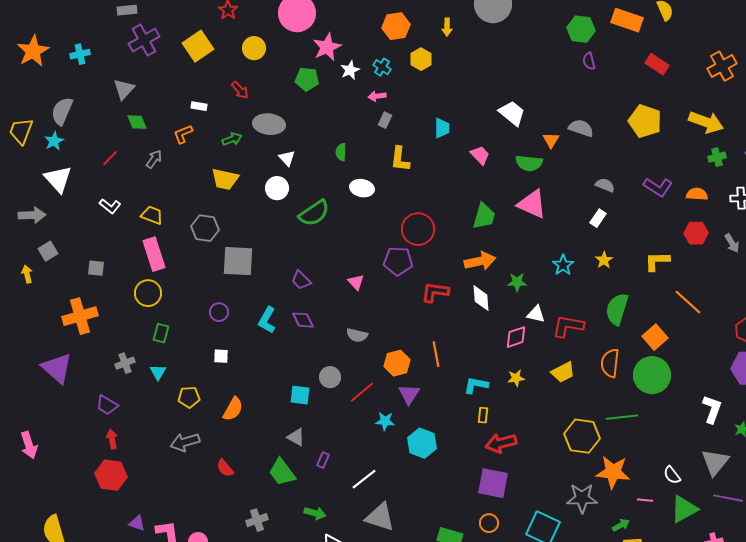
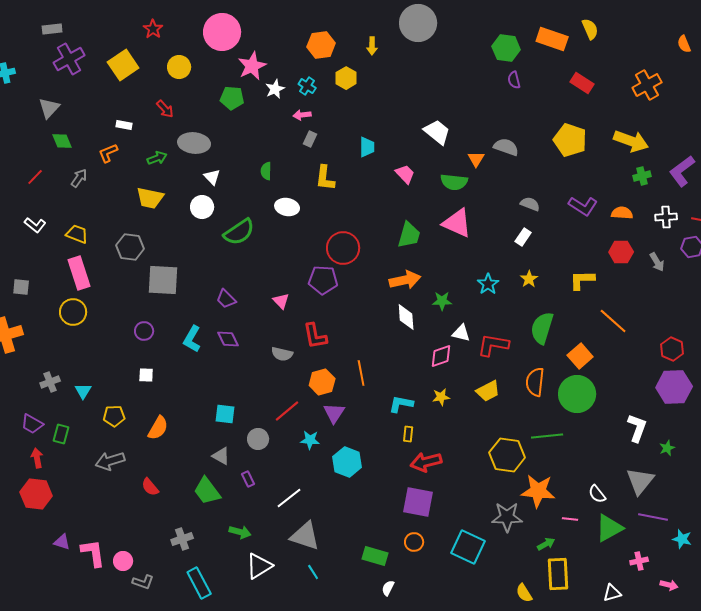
red L-shape: (435, 292) -> (315, 336), moved, turned -108
green rectangle: (161, 333) -> (61, 434), moved
gray circle: (330, 377) -> (258, 439), moved
purple rectangle: (323, 460) -> (248, 479), turned -49

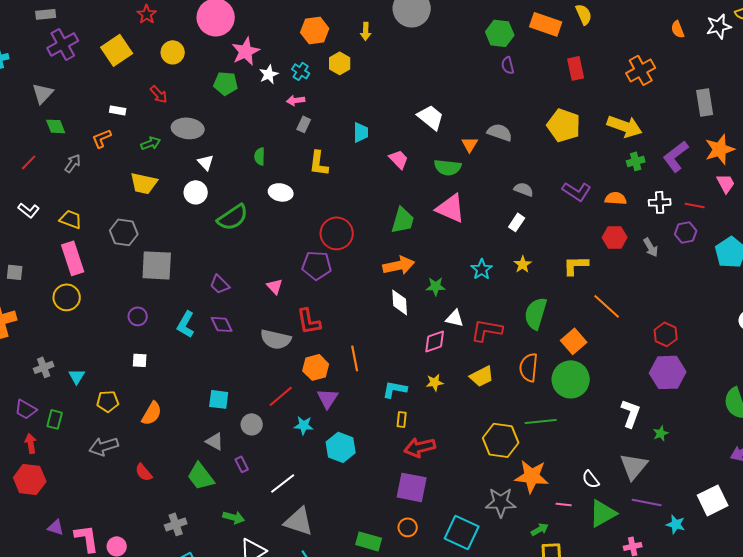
red rectangle: (582, 83) -> (576, 68), turned 45
gray semicircle: (282, 354) -> (276, 339), size x1.4

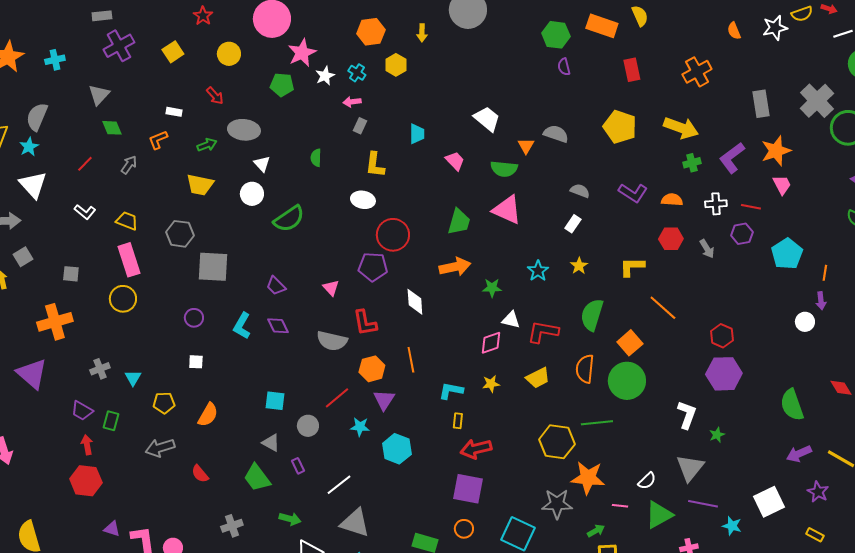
yellow square: (117, 50) -> (173, 52), size x0.7
white ellipse: (281, 192) -> (363, 200), moved
white diamond: (400, 302) -> (415, 302), moved
white semicircle: (591, 479) -> (647, 481), turned -96

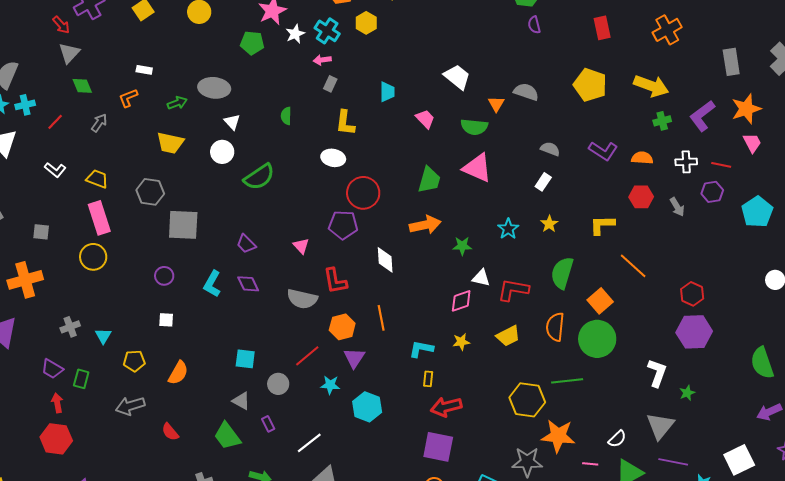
cyan cross: (55, 60) -> (25, 105), moved
cyan cross: (357, 73) -> (327, 31), size x1.4
red arrow: (215, 96) -> (61, 25), moved

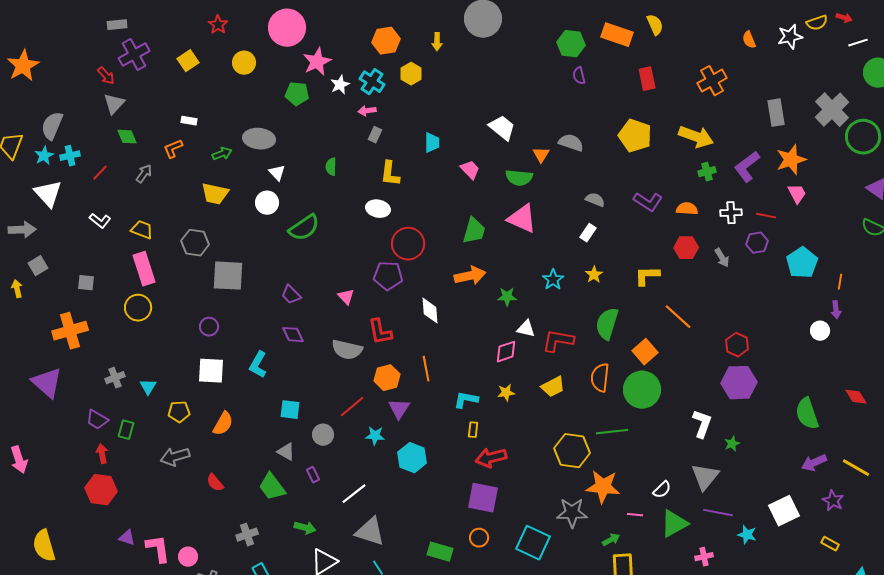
cyan L-shape: (212, 284) -> (258, 365), moved
white square: (166, 320) -> (211, 371), size x1.8

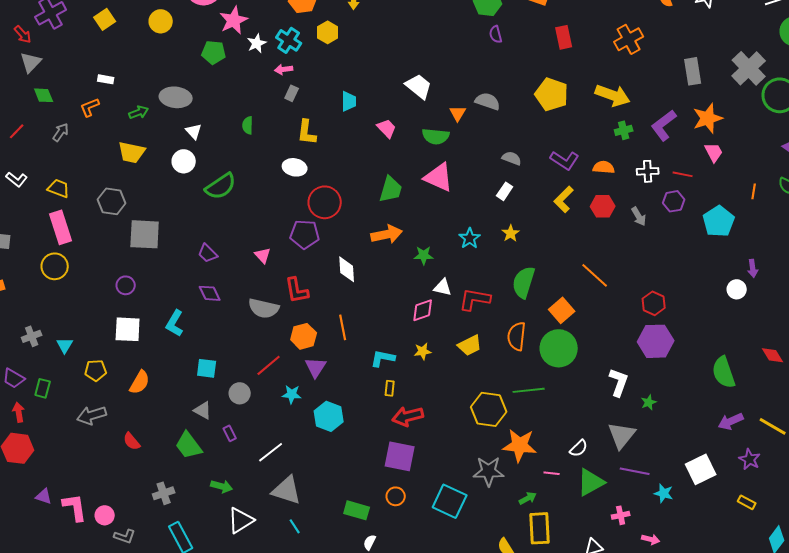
yellow L-shape: (647, 276) -> (564, 199), moved, turned -44
orange line: (840, 282) -> (754, 191), moved

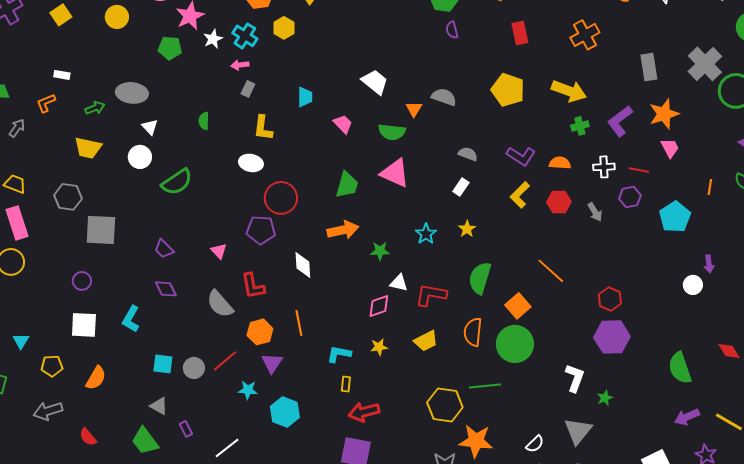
gray semicircle: (264, 308) -> (220, 304), turned 36
gray circle: (240, 393) -> (194, 368), moved

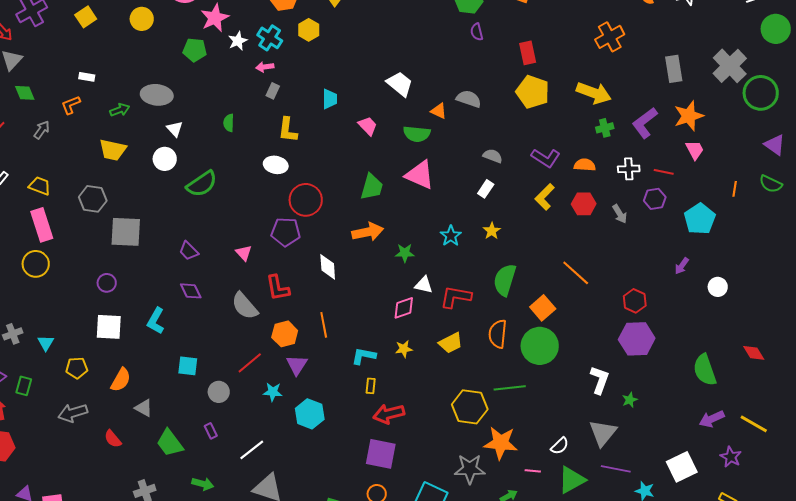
red rectangle: (520, 33) -> (528, 53), moved
orange triangle: (414, 109) -> (439, 111), turned -36
purple arrow: (709, 264) -> (682, 266), moved, turned 42
gray circle: (194, 368) -> (219, 392), moved
gray triangle: (159, 406) -> (144, 408), moved

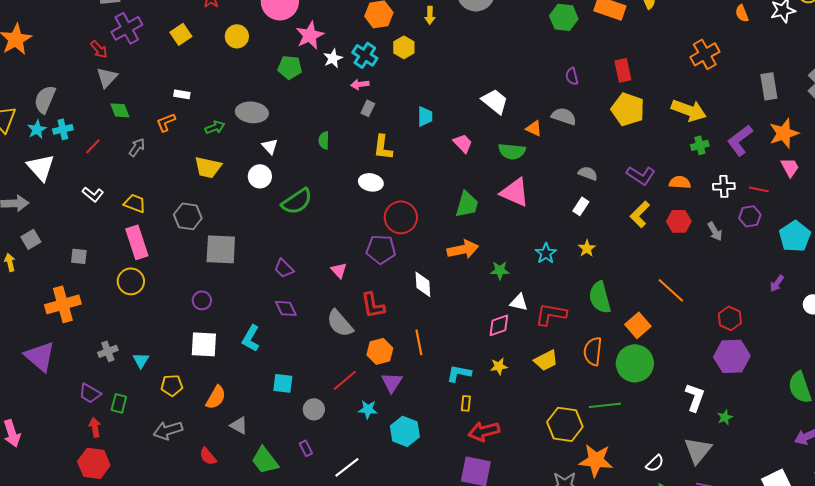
purple semicircle: (477, 32) -> (572, 76), moved
green semicircle: (505, 280) -> (600, 297), turned -32

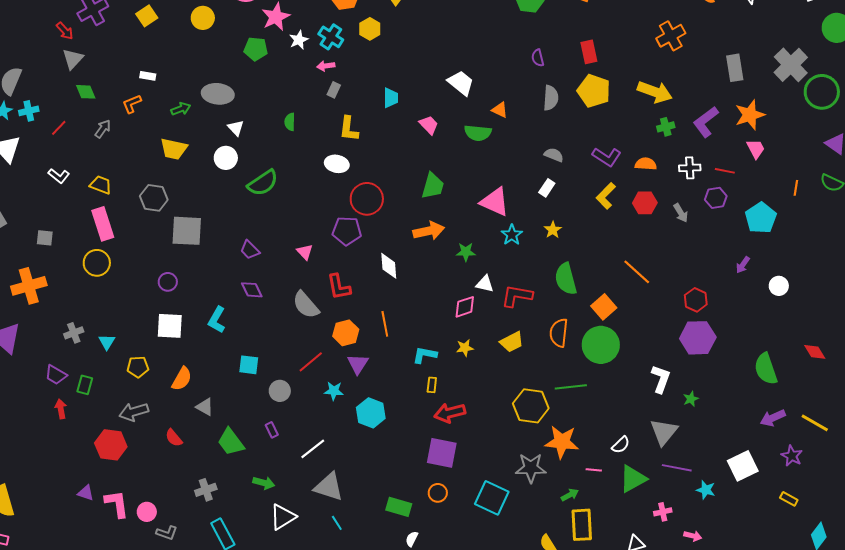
gray semicircle: (564, 116) -> (551, 98), moved, turned 75
pink triangle: (515, 192) -> (495, 202), moved
red hexagon: (94, 463) -> (111, 445), moved

